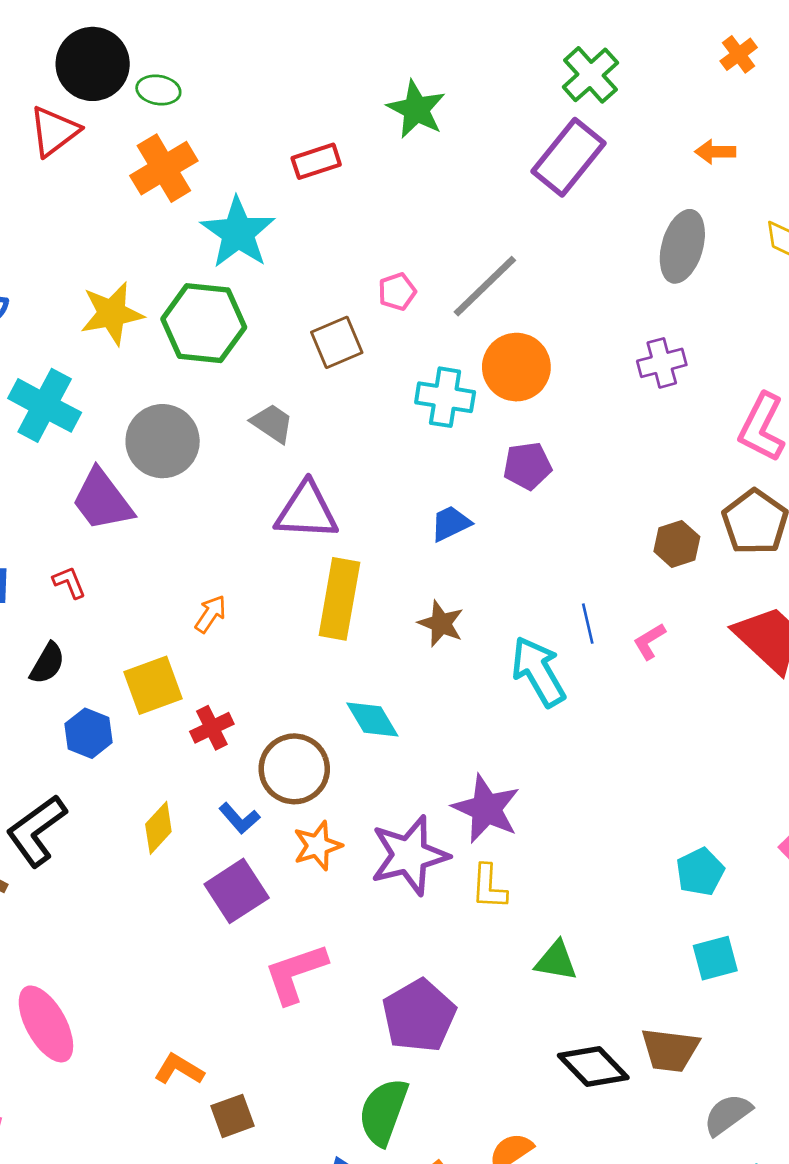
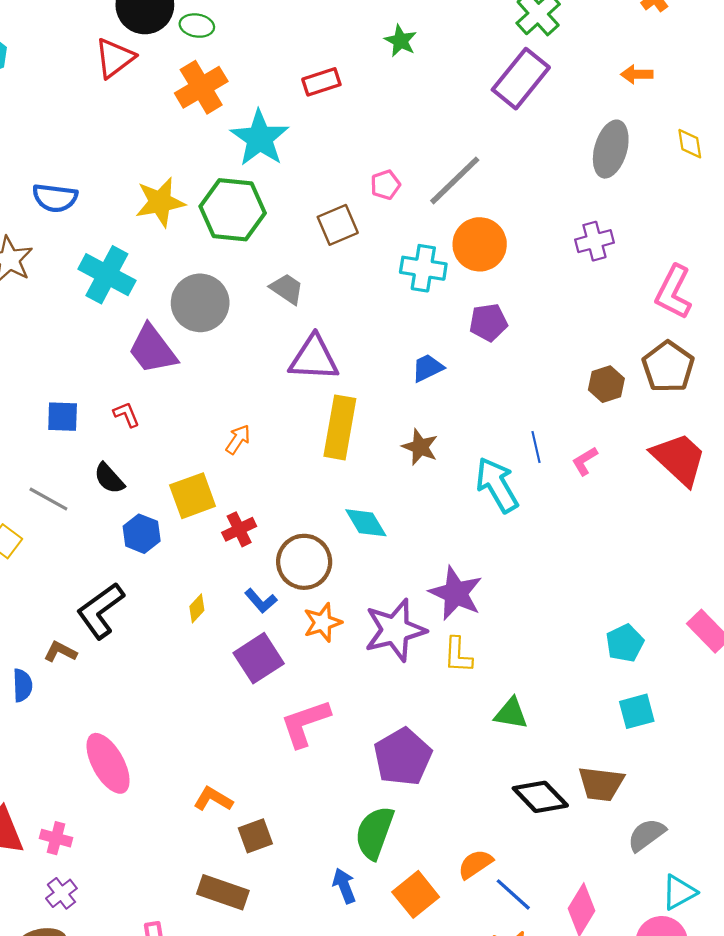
green star: (416, 109) -> (401, 41), size x0.7
black semicircle: (47, 663) -> (109, 478), turned 108
yellow diamond: (158, 828) -> (197, 608), size x0.7

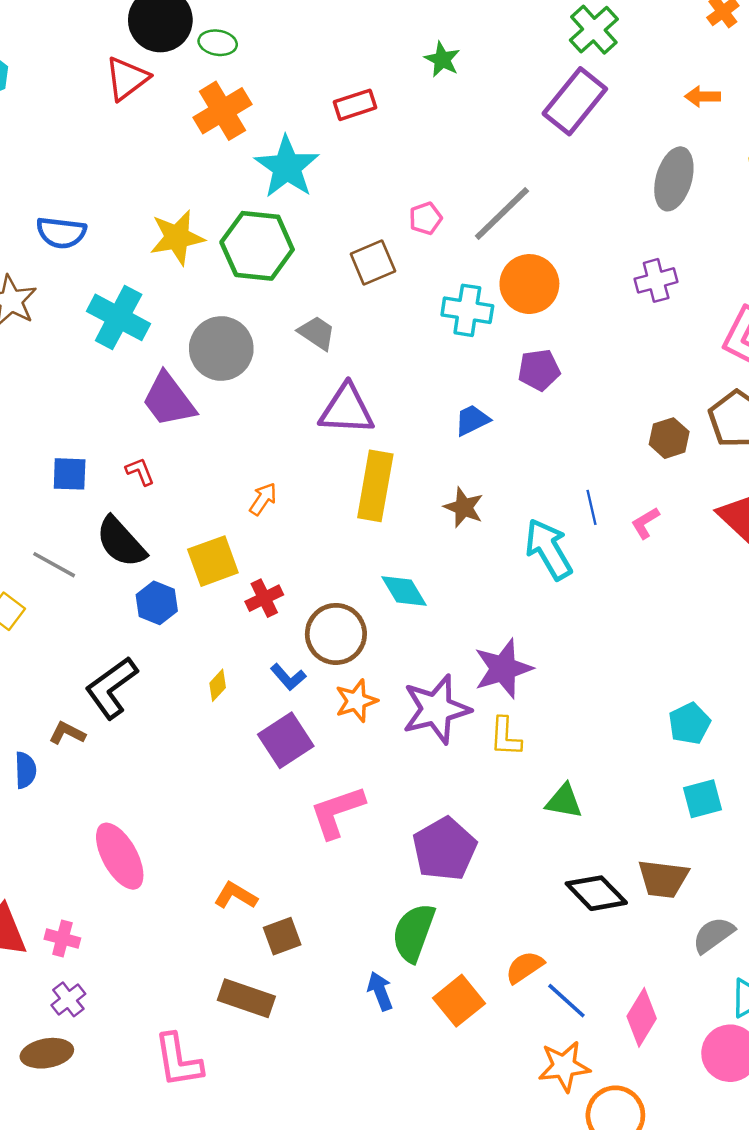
black semicircle: (109, 478) -> (121, 542), size x1.5
purple star: (456, 593) -> (503, 669), turned 30

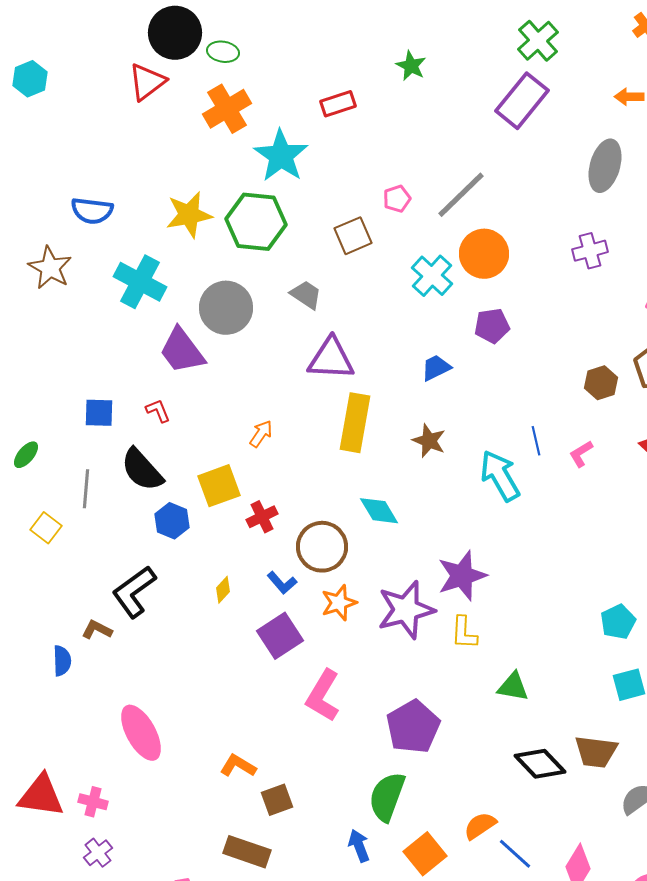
cyan cross: (467, 310) -> (432, 276), turned 33
gray line: (54, 565) -> (86, 489), turned 66
pink L-shape: (337, 812) -> (323, 696), turned -40

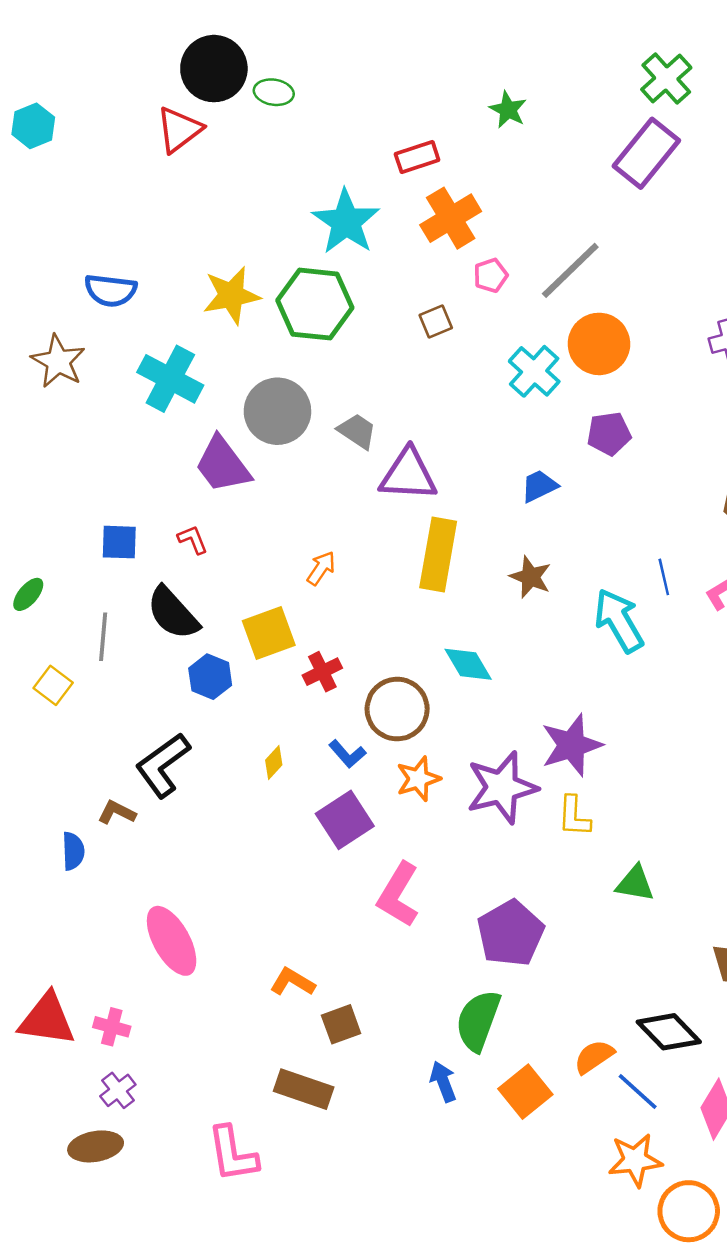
orange cross: (227, 109) -> (451, 218), moved
brown square: (353, 236) -> (436, 321), size x0.7
gray trapezoid: (306, 295) -> (357, 431), moved
black diamond: (540, 764) -> (669, 1032), moved

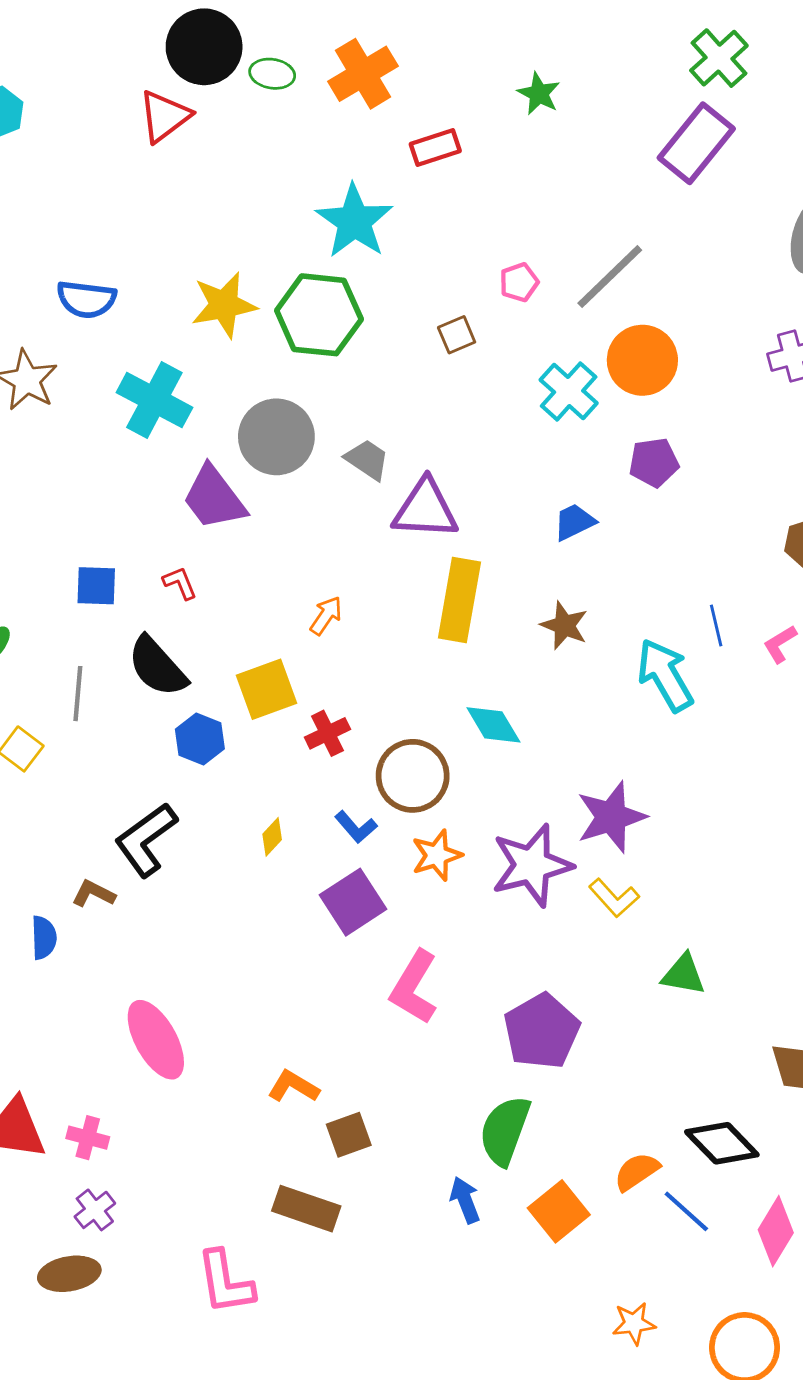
orange cross: (451, 218) -> (363, 74), moved
yellow L-shape: (574, 816) -> (614, 898), turned -45
orange star: (635, 1160) -> (634, 1323), moved, size x0.7

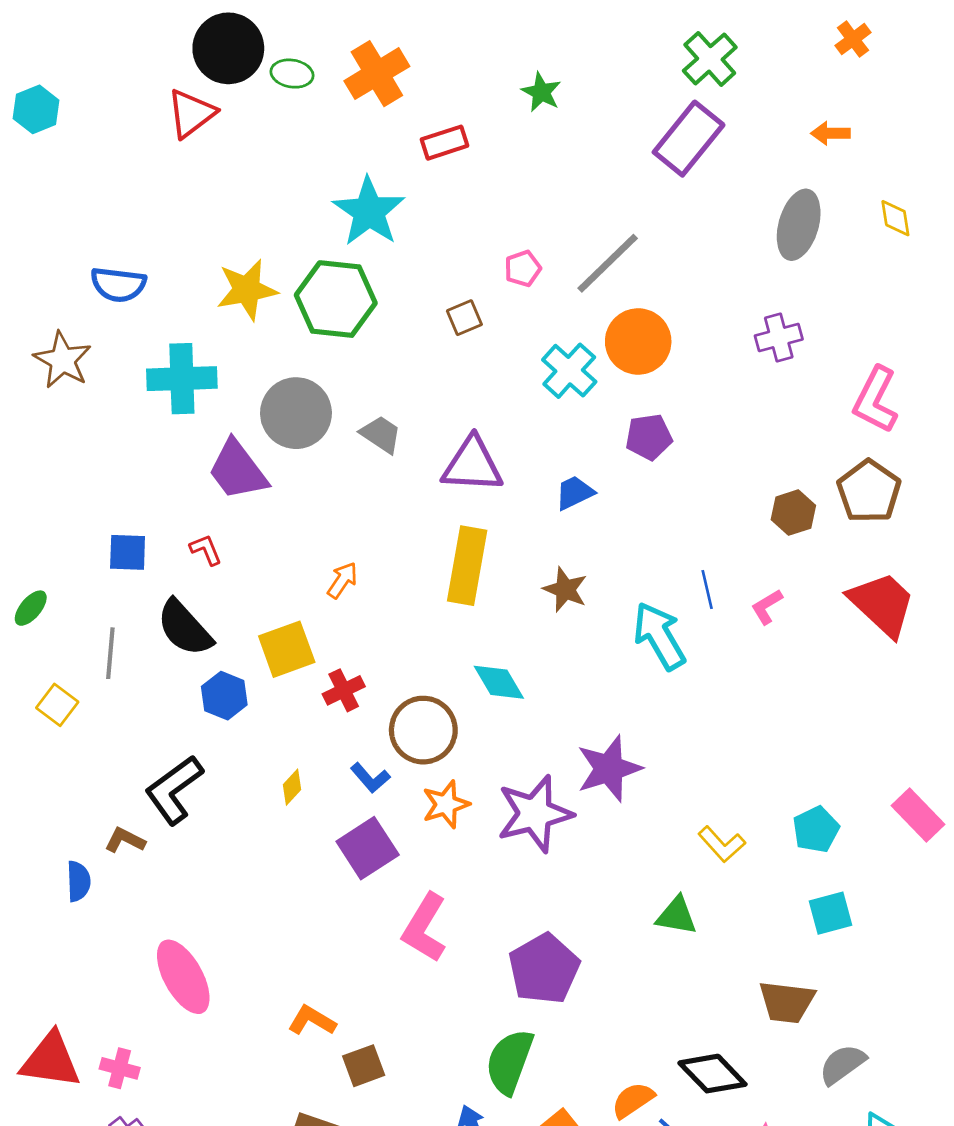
cyan cross: (154, 400) -> (182, 379), turned -30
purple triangle: (425, 509) -> (472, 465), moved
yellow L-shape: (614, 898) -> (722, 844), moved

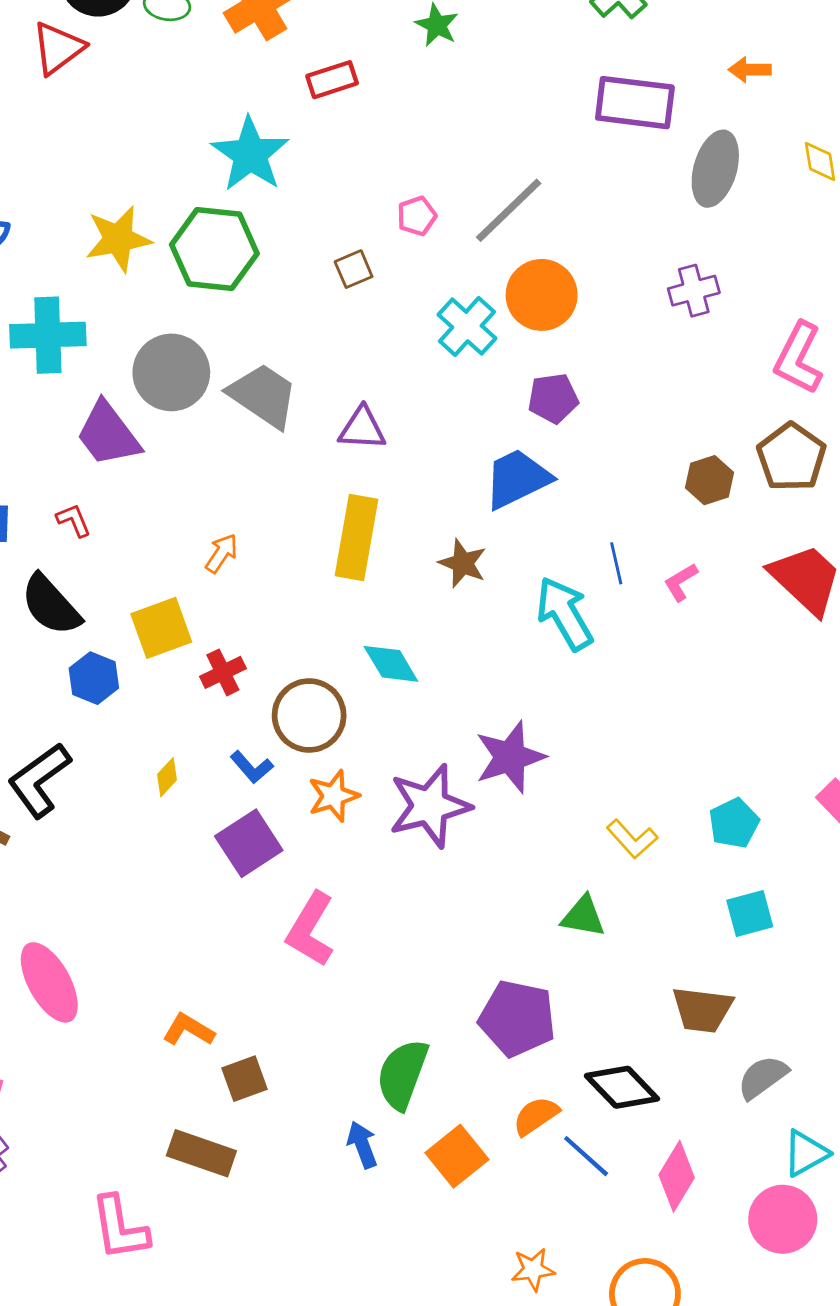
purple rectangle: (689, 139) -> (635, 103), moved, turned 58
gray trapezoid: (381, 434) -> (263, 395), size x1.6
purple triangle: (472, 465) -> (362, 428), size x0.7
blue trapezoid: (574, 493) -> (517, 479), moved, size x1.6
purple pentagon: (544, 969) -> (517, 1018), moved, turned -30

